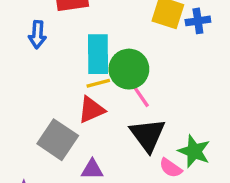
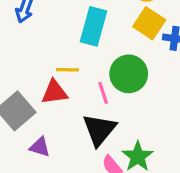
cyan rectangle: (98, 54) -> (93, 26), moved
green circle: (129, 69) -> (129, 74), moved

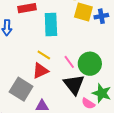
yellow line: (68, 70) -> (44, 55), turned 48
green circle: (129, 74) -> (90, 64), moved

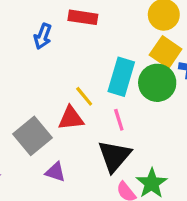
cyan rectangle: (51, 24) -> (121, 77), moved
green circle: (90, 64) -> (157, 83), moved

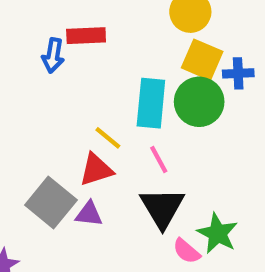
blue arrow: (43, 36) -> (53, 55), moved
purple triangle: (55, 172) -> (89, 214), moved

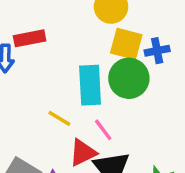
red triangle: (96, 170) -> (83, 153), moved

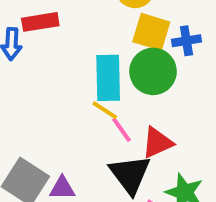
yellow line: (59, 118) -> (105, 110), moved
red triangle: (83, 153) -> (157, 143), moved

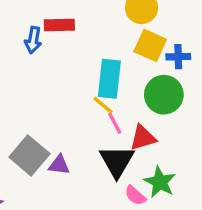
green circle: (153, 71) -> (164, 95), moved

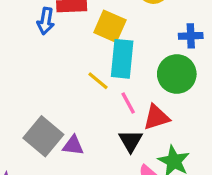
yellow square: (150, 45) -> (110, 26), moved
yellow line: (103, 105) -> (98, 81), moved
black triangle: (117, 161) -> (131, 141), size x0.7

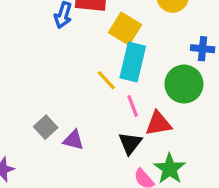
gray square: (43, 136) -> (46, 127), size x0.6

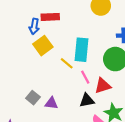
yellow square: (125, 29) -> (43, 46), moved, turned 30
black triangle: (130, 143) -> (87, 100), turned 49

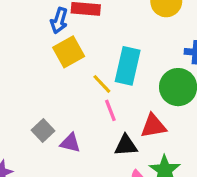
pink line: (85, 77) -> (110, 110), moved

